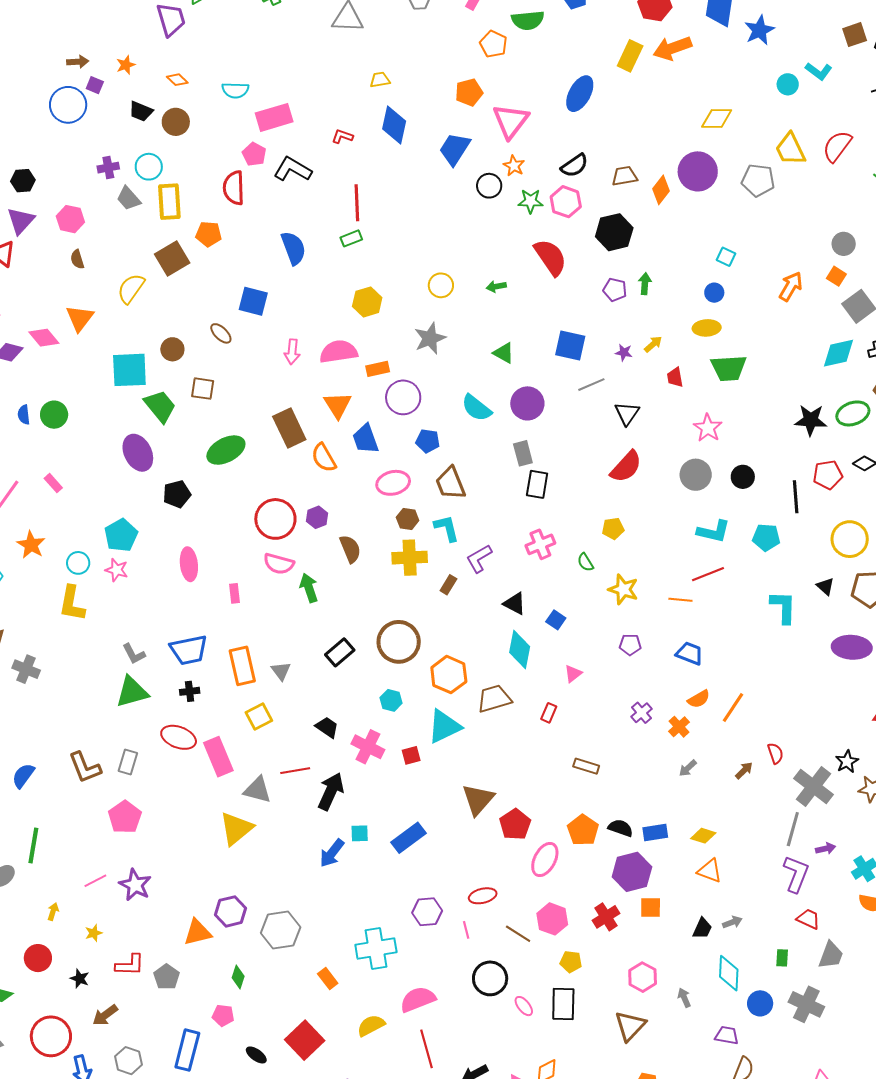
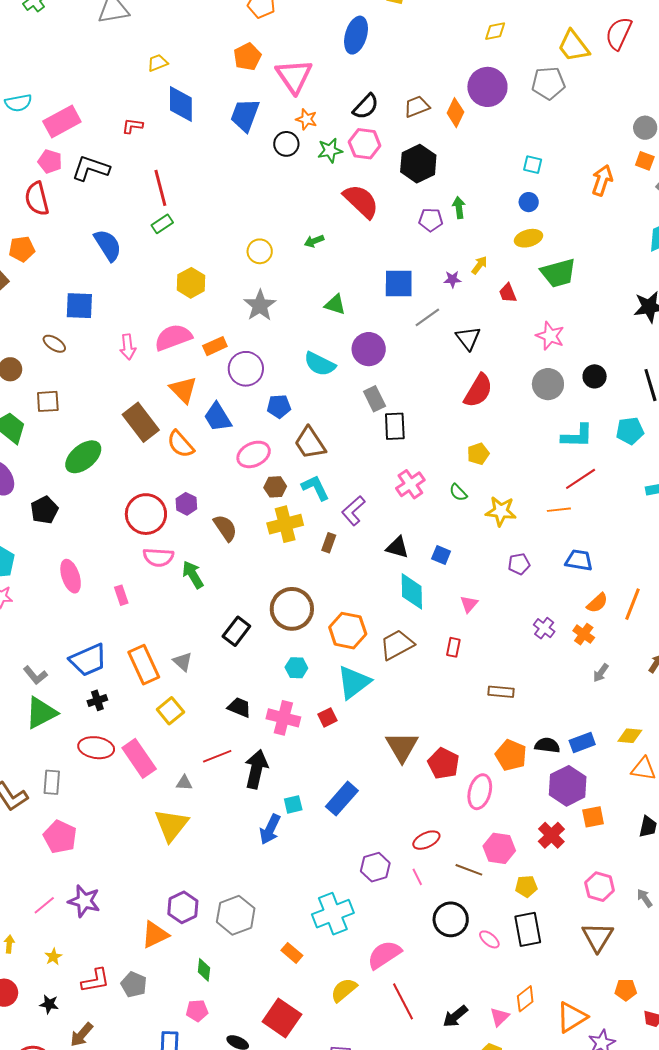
yellow diamond: (717, 118) -> (495, 31), size x0.7
gray triangle: (257, 790) -> (184, 783), size x0.6

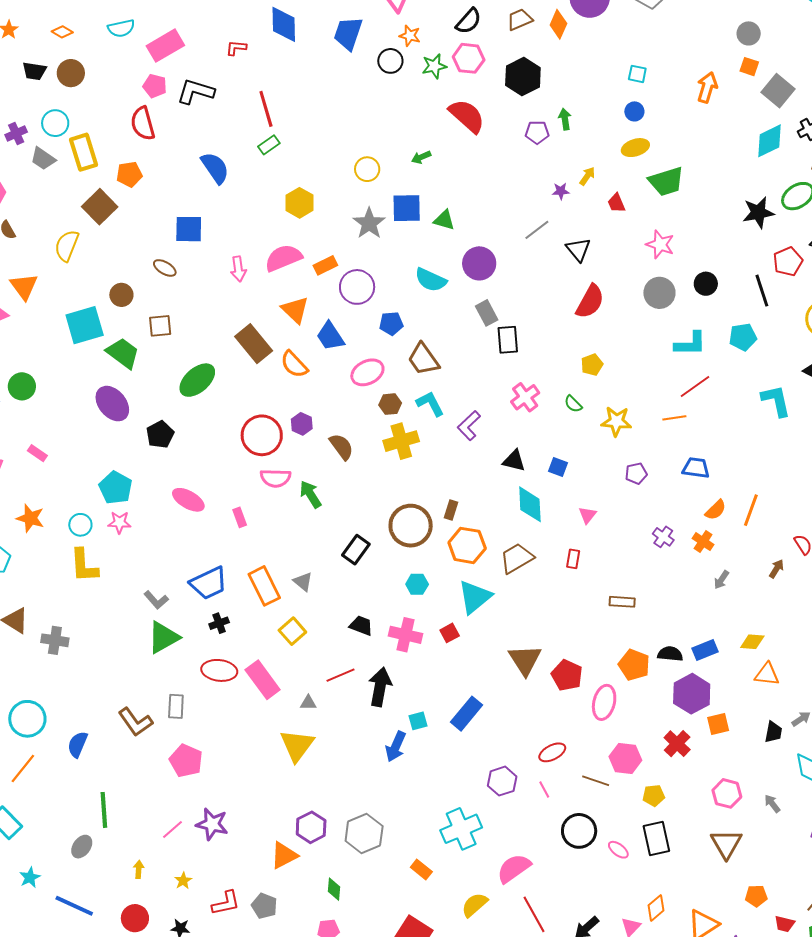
blue square: (399, 284) -> (407, 208), moved
brown rectangle: (329, 543) -> (451, 510), moved
pink ellipse: (71, 576) -> (188, 500), turned -40

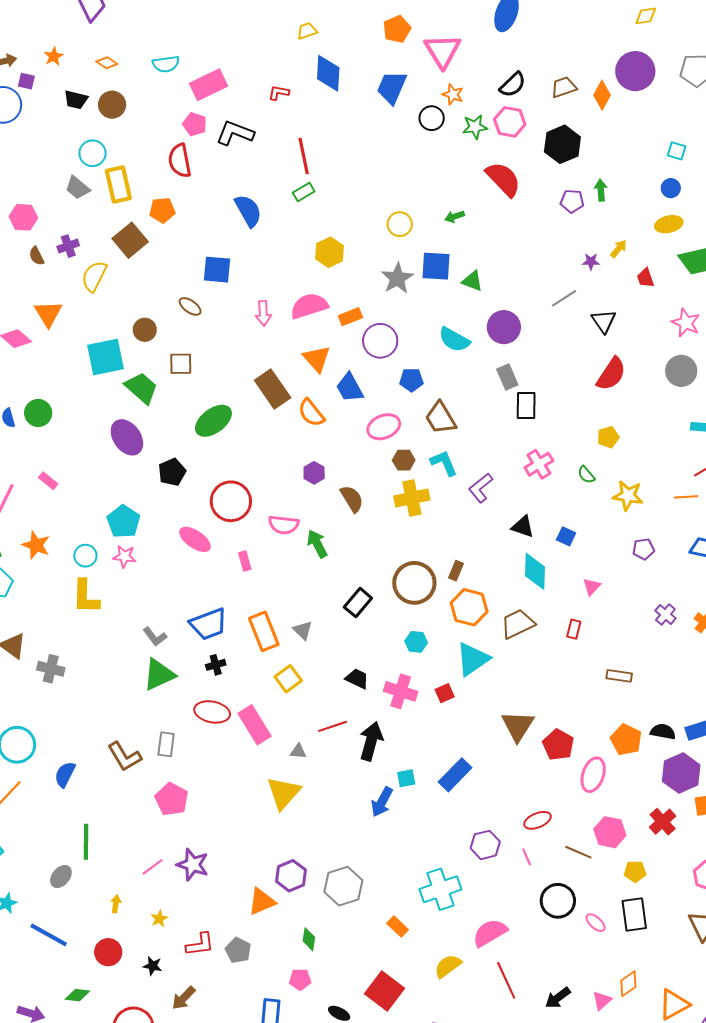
purple cross: (16, 133) -> (68, 246), moved
red circle: (262, 435) -> (231, 501), moved

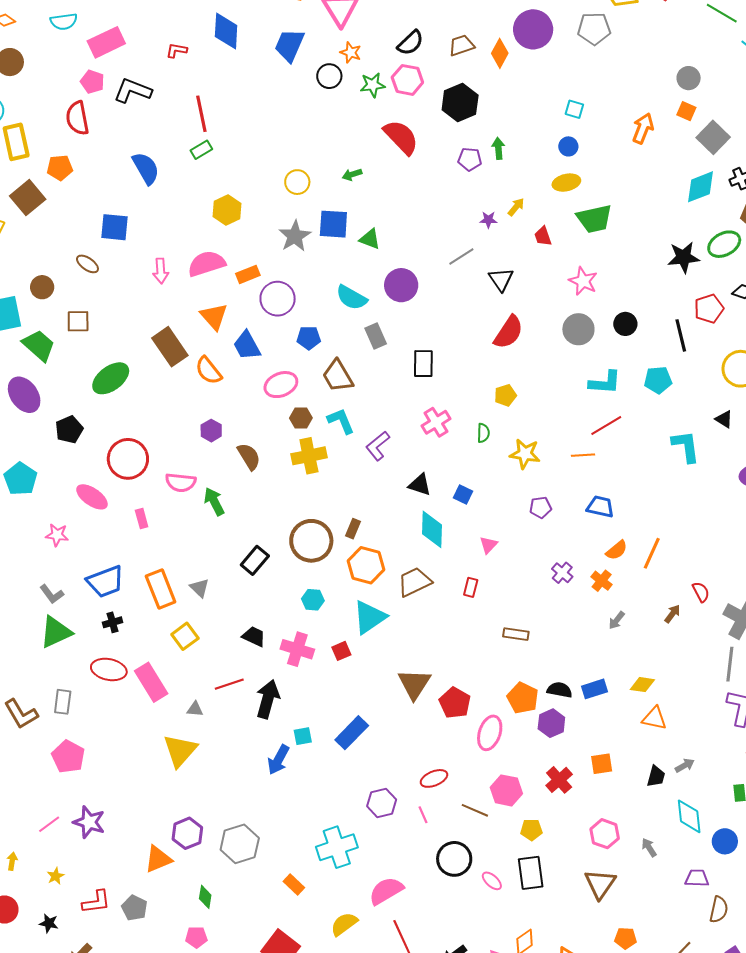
gray rectangle: (507, 377) -> (376, 336), moved
green semicircle: (586, 475) -> (483, 433), turned -138
pink star: (124, 556) -> (57, 535), moved
purple hexagon: (681, 773) -> (551, 723), moved, size x0.7

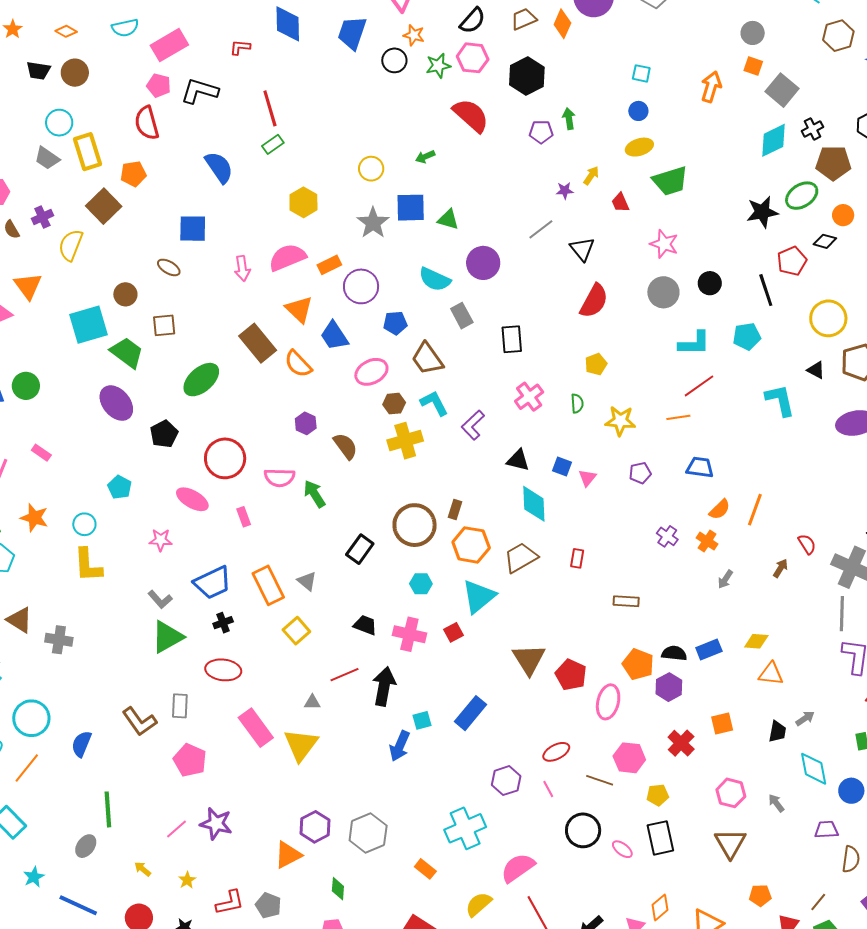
cyan pentagon: (20, 479) -> (120, 487), size x0.7
pink triangle: (488, 545) -> (587, 478), moved
pink rectangle: (151, 682) -> (256, 728), moved
yellow arrow: (12, 861) -> (143, 869), turned -54

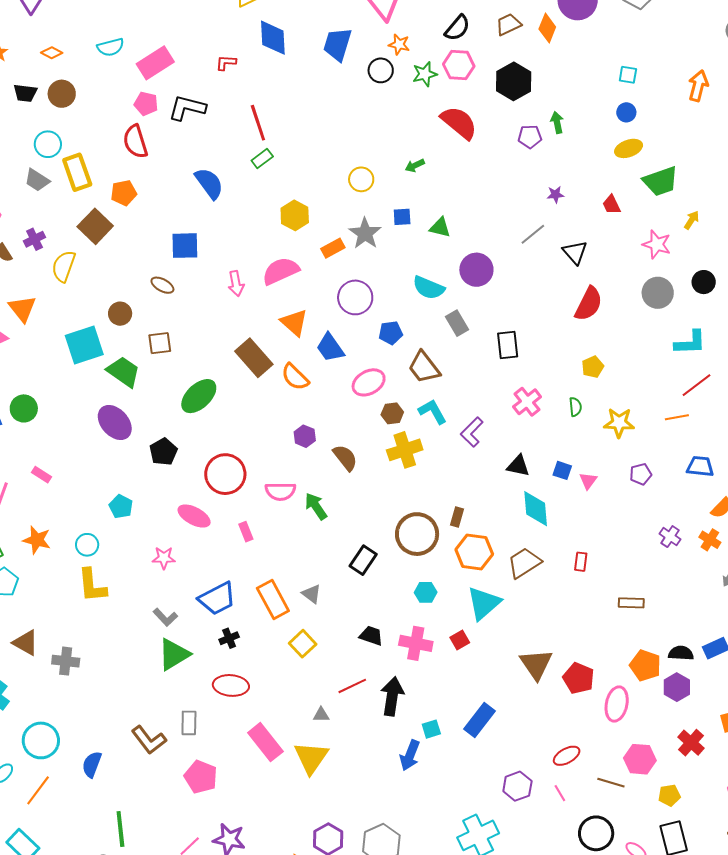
yellow arrow: (591, 176) -> (692, 220), moved
blue square: (411, 208) -> (402, 217), size x0.6
orange rectangle: (329, 265) -> (333, 248), moved

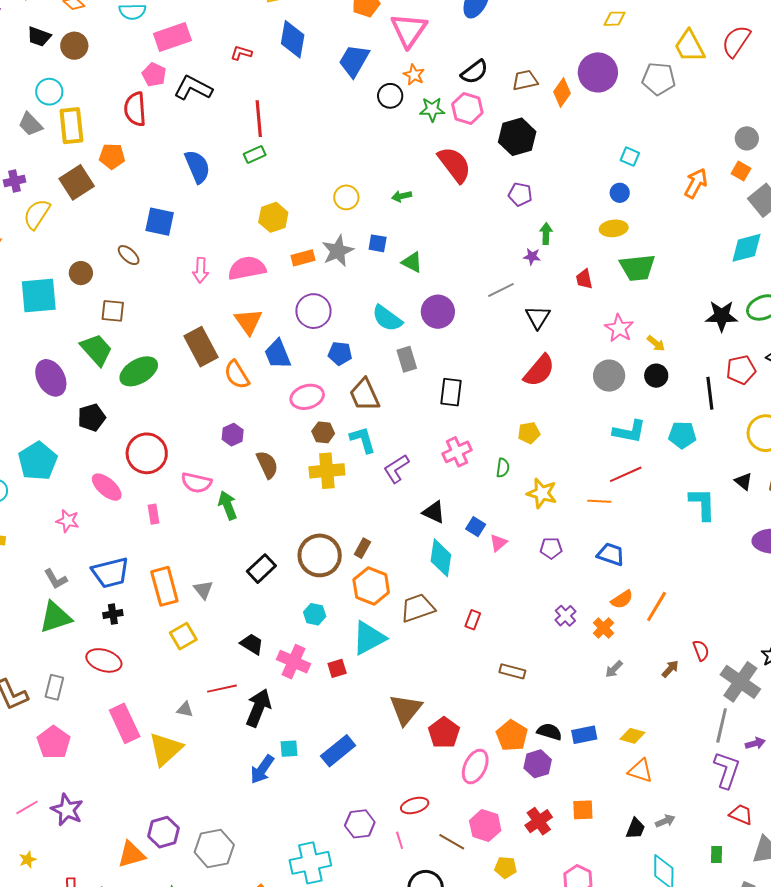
green arrow: (557, 123) -> (546, 234), moved
yellow arrow: (692, 220) -> (656, 343), moved, turned 84
green trapezoid: (123, 372) -> (96, 350), moved
cyan pentagon: (121, 506) -> (38, 461), size x1.6

